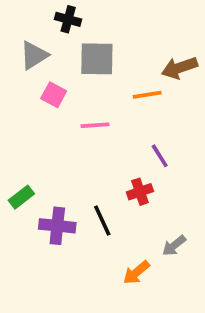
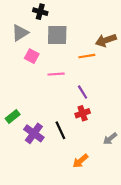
purple line: (160, 156) -> (83, 92), moved
purple cross: (57, 226) -> (34, 133), turned 30
gray arrow: (174, 246) -> (110, 139), moved

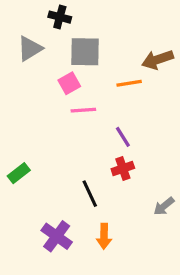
pink square: (32, 56) -> (69, 83), moved, turned 32
purple cross: (34, 133) -> (57, 236), moved
orange arrow: (80, 161) -> (104, 236), moved, turned -49

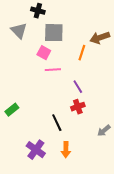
gray triangle: (30, 49) -> (19, 31), turned -42
pink square: (69, 83) -> (44, 53), turned -32
orange line: (129, 83) -> (82, 53), turned -63

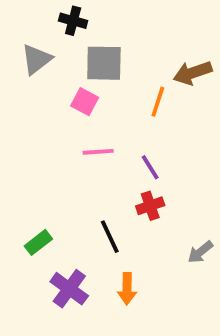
gray triangle: (19, 31) -> (36, 59), turned 36
pink line: (53, 70) -> (98, 152), moved
green rectangle: (12, 110) -> (38, 242), moved

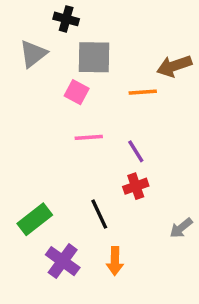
orange line: (158, 102) -> (143, 92), turned 68
green rectangle: (38, 242) -> (35, 219), size x1.4

